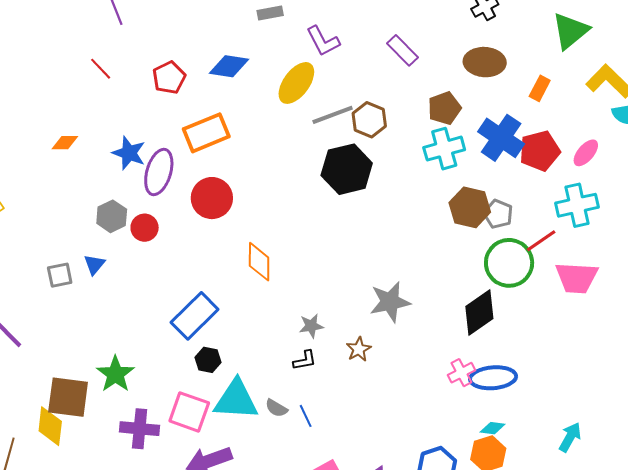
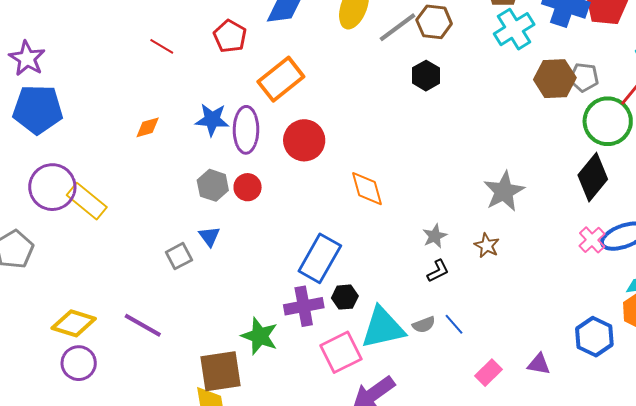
black hexagon: (347, 169) -> (426, 76), size x0.6
gray semicircle: (276, 408) -> (424, 325), turned -35
pink square: (189, 412) -> (341, 352), turned -30
purple cross: (140, 429) -> (304, 306), moved

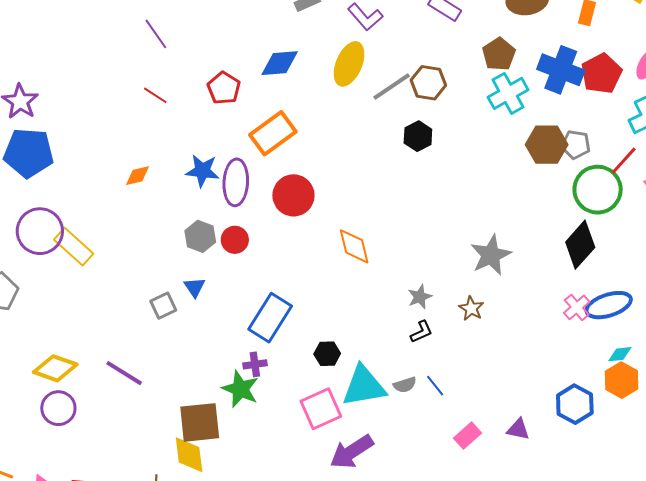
blue rectangle: (320, 258) -> (270, 318), moved
purple cross: (304, 306) -> (255, 364), moved, size x0.6

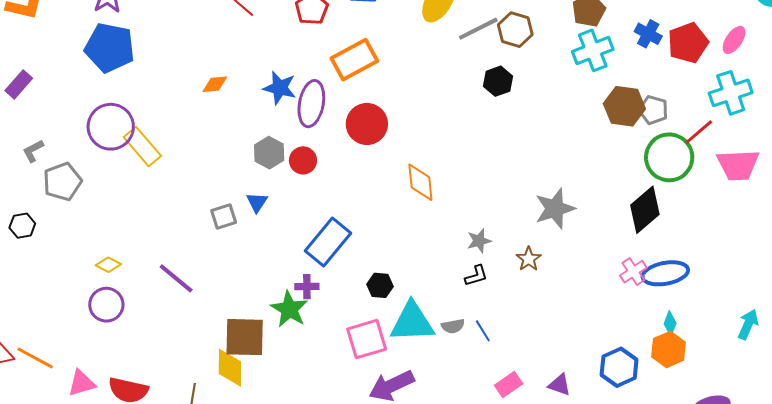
blue cross: (561, 70) -> (648, 34), size x0.6
cyan diamond: (620, 354) -> (670, 323), turned -70
yellow diamond: (55, 368) -> (108, 265), size x0.6

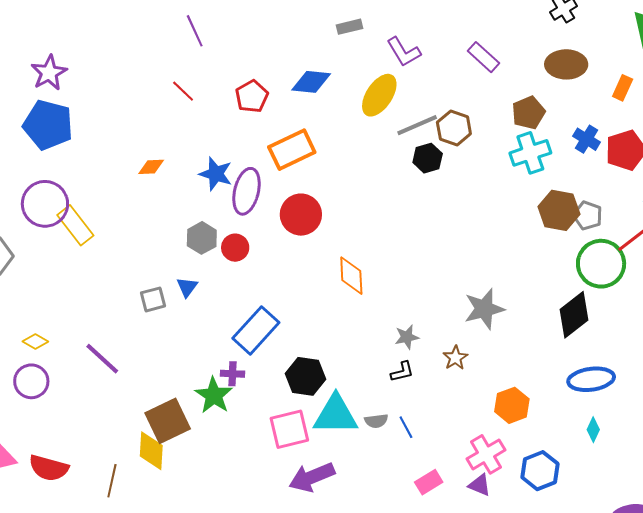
black hexagon: (498, 81) -> (428, 158), moved
pink cross: (633, 272) -> (486, 454), moved, size x1.4
black hexagon: (380, 285) -> (305, 376), size x1.5
brown square: (245, 337) -> (168, 421), turned -30
orange hexagon: (668, 349) -> (512, 405), moved

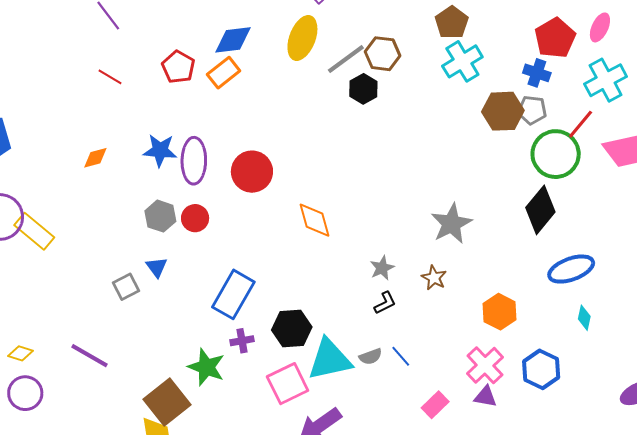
blue cross: (587, 139) -> (537, 73), moved
orange rectangle: (292, 150) -> (224, 73), moved, size x0.7
purple cross: (232, 374) -> (242, 341), moved

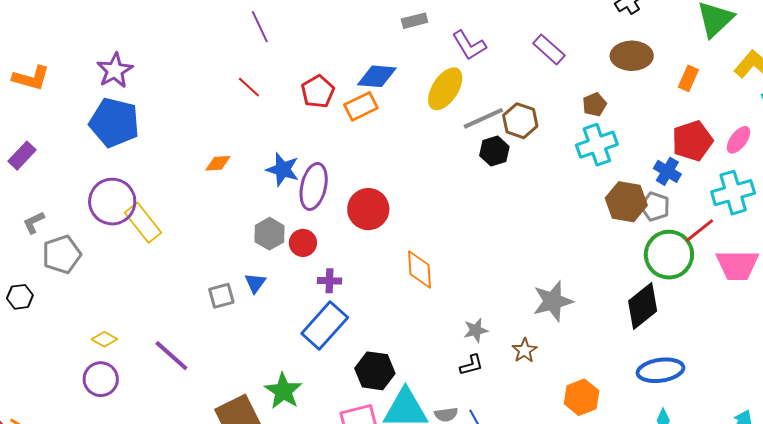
brown pentagon: (452, 23) -> (594, 104), size x0.7
purple cross: (242, 341) -> (330, 281), moved

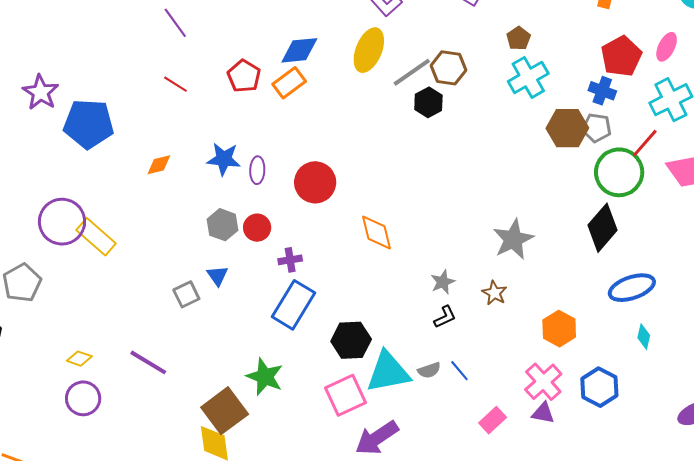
blue pentagon: (114, 123) -> (89, 124), moved
purple ellipse: (314, 186) -> (257, 170), size x0.6

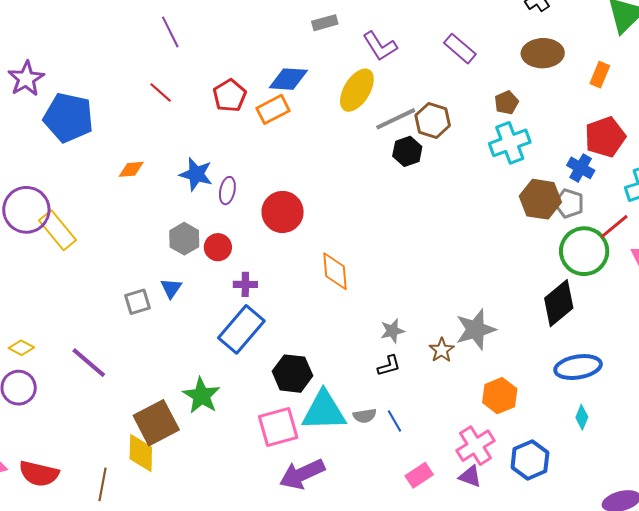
gray star: (513, 239) -> (476, 330), moved

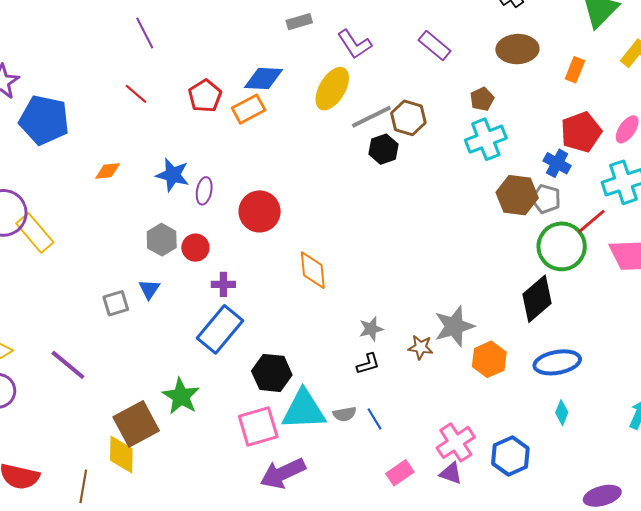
brown star: (442, 350) -> (421, 347), turned -30
orange hexagon: (500, 396) -> (489, 359), moved

